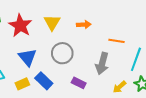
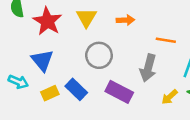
blue triangle: (27, 57) -> (42, 60), moved
purple rectangle: (79, 83) -> (119, 92), size x1.5

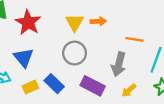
yellow triangle: (86, 18) -> (75, 22), moved
yellow arrow: (170, 97) -> (129, 90), moved

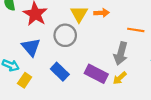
gray circle: (75, 53) -> (65, 35), moved
yellow rectangle: (30, 87) -> (25, 80), moved, turned -32
yellow arrow: (129, 90) -> (120, 78), moved

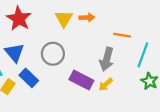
gray circle: (65, 35) -> (53, 54), moved
blue rectangle: (60, 72) -> (29, 78), moved

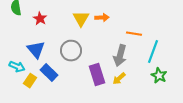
red star: (19, 19) -> (40, 19), size x0.6
purple rectangle: (81, 80) -> (97, 75), turned 45

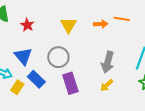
orange arrow: (102, 18) -> (101, 24), moved
orange line: (134, 34) -> (122, 19), moved
purple rectangle: (97, 75) -> (70, 83), moved

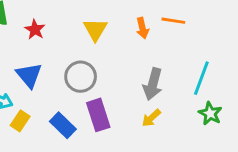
orange arrow: (101, 24) -> (142, 28), turned 80
blue rectangle: (36, 79) -> (63, 125), moved

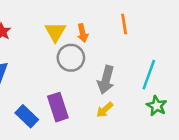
orange line: (173, 21) -> (124, 24), turned 72
orange arrow: (142, 28) -> (83, 33), moved
gray circle: (81, 77) -> (71, 58), moved

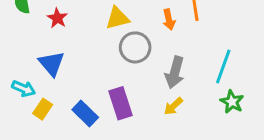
yellow triangle: (55, 32) -> (117, 18), turned 45
orange arrow: (83, 33) -> (169, 20), moved

